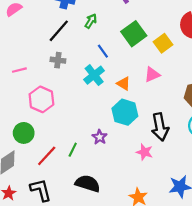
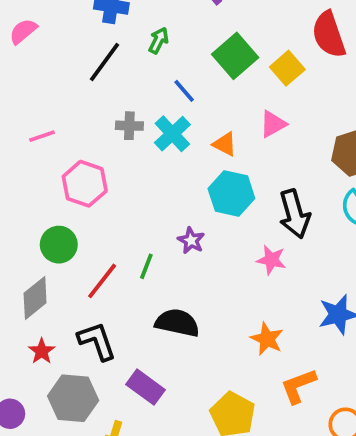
gray cross: (58, 60) -> (129, 126), moved

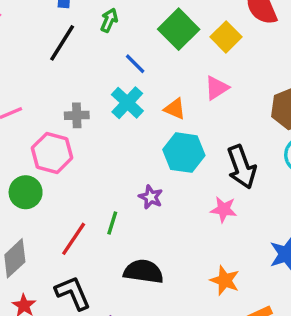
gray cross: (129, 126) -> (77, 115), moved
green circle: (59, 245) -> (26, 192), moved

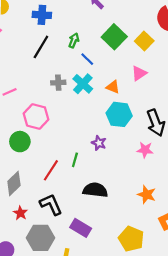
green arrow: (109, 20) -> (74, 40), moved
gray cross: (77, 115) -> (58, 83), moved

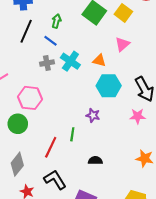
blue line: (87, 59) -> (50, 41), moved
black semicircle: (95, 190) -> (95, 160), size x0.6

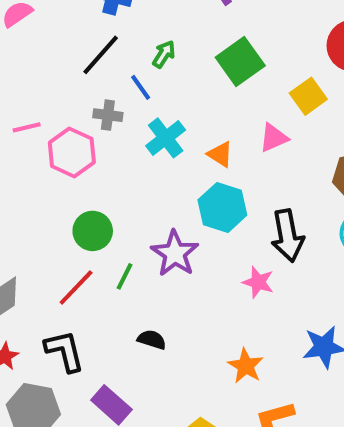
yellow square: (123, 13) -> (308, 96), moved
gray cross: (47, 63) -> (108, 115), moved
pink hexagon: (30, 98) -> (72, 152), moved
purple star: (93, 115) -> (175, 253), size x1.6
green circle: (18, 124) -> (93, 231), moved

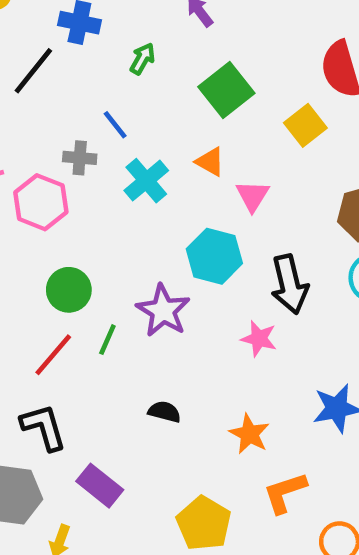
green arrow: (164, 54) -> (142, 59), moved
black line: (101, 55) -> (33, 71), moved
pink triangle: (274, 138) -> (253, 196), moved, turned -32
orange triangle: (220, 154) -> (210, 162), moved
black semicircle: (152, 340) -> (164, 412), moved

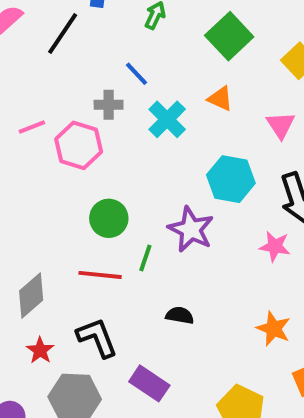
pink triangle: (253, 196) -> (281, 125), moved
red line: (53, 355) -> (100, 275), turned 60
black semicircle: (164, 412) -> (180, 315), moved

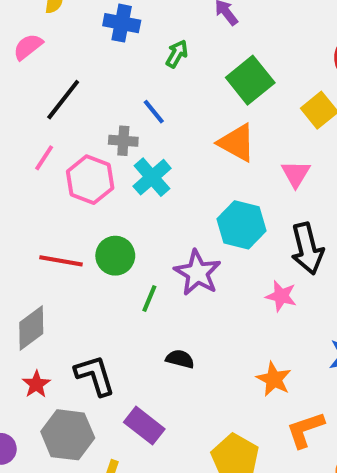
black line: (63, 33) -> (63, 100), moved
orange triangle: (220, 99) -> (237, 143), size x1.5
cyan cross: (167, 119) -> (152, 177), moved
pink line: (32, 127) -> (44, 158), turned -40
red line: (100, 275) -> (61, 261), moved

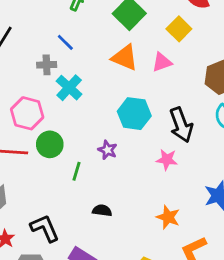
pink triangle: (296, 174) -> (162, 62), moved, turned 45
pink hexagon: (90, 180) -> (27, 113), moved
purple star: (197, 273) -> (108, 150), size x0.6

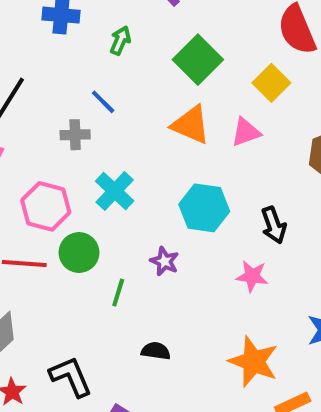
cyan cross: (69, 88) -> (115, 191), moved
black arrow: (181, 125) -> (274, 225), size x0.7
orange star: (168, 217) -> (253, 362), size x1.4

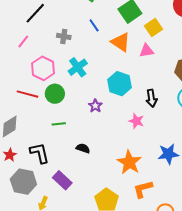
yellow square: (271, 83) -> (154, 28), moved
blue line: (103, 102) -> (94, 25), moved
green line: (118, 293) -> (59, 124), moved, turned 56

